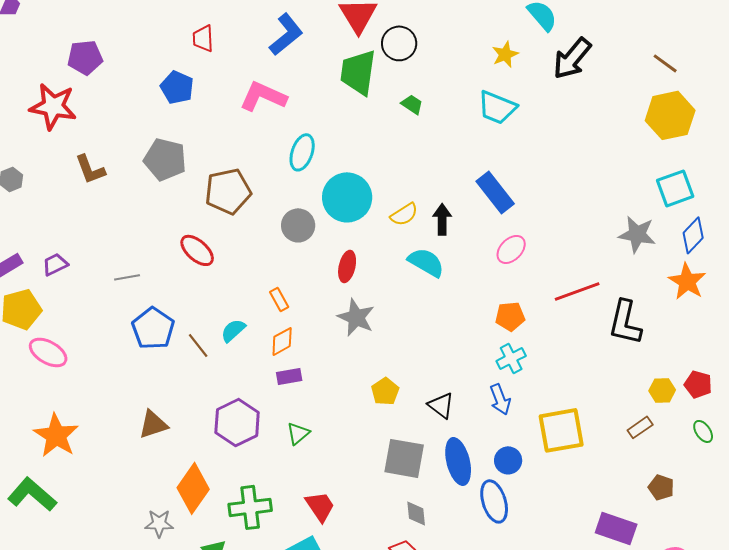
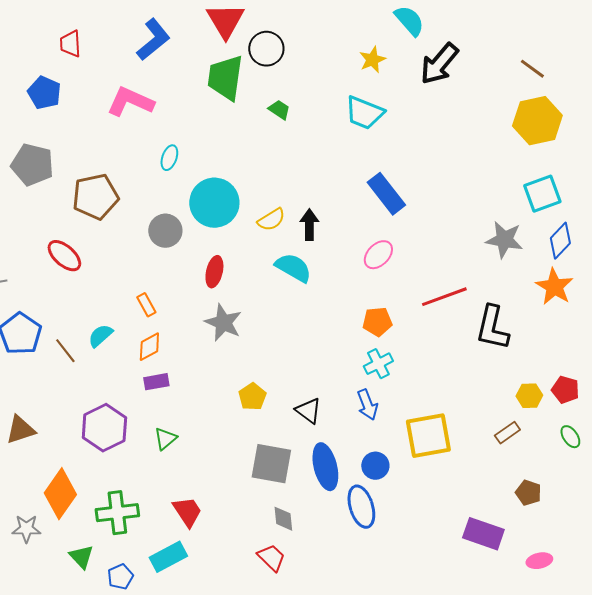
cyan ellipse: (302, 152) -> (169, 158), size x0.7
blue rectangle: (495, 192) -> (386, 194), moved

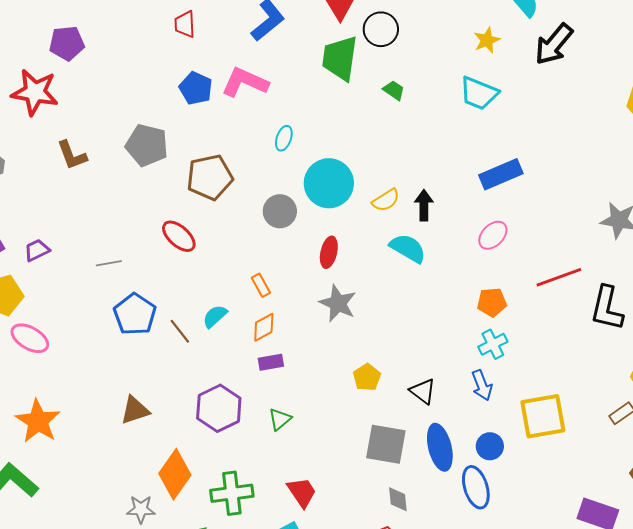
blue pentagon: (44, 93) -> (196, 88), moved
blue rectangle: (386, 194) -> (501, 174), turned -75

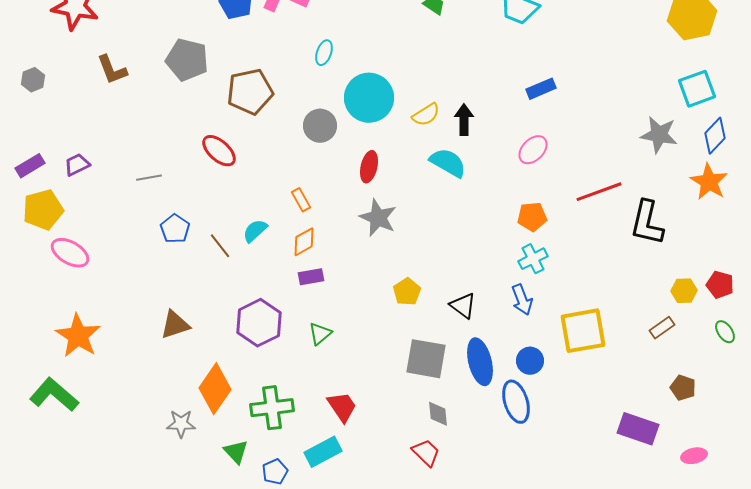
blue rectangle: (501, 174) -> (541, 89), size x0.7
blue pentagon: (135, 314) -> (175, 229), size x0.7

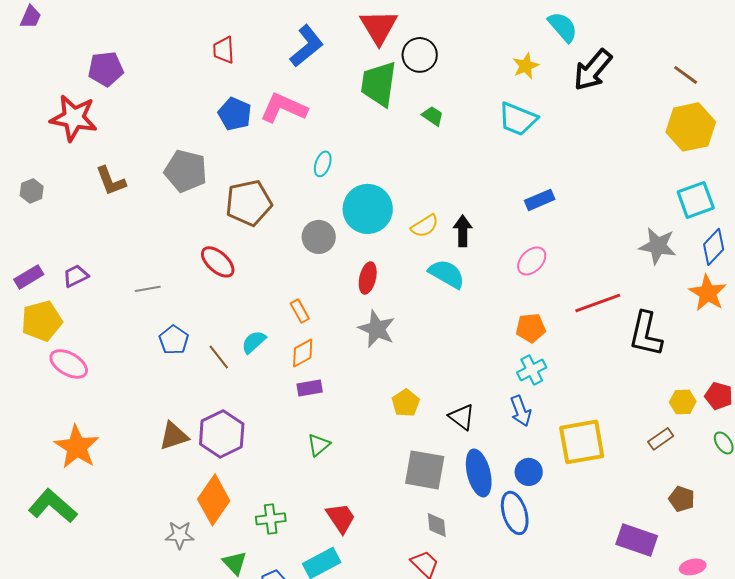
purple hexagon: (259, 323) -> (222, 434), moved
green cross: (272, 408) -> (271, 519), size x0.7

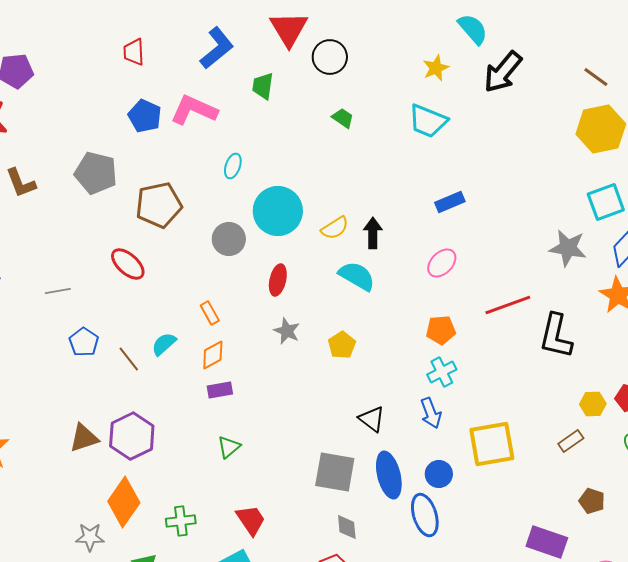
green trapezoid: (379, 84) -> (263, 86), moved, size x0.6
gray star: (377, 329) -> (287, 331), size x0.7
yellow pentagon: (406, 403) -> (342, 345), moved

